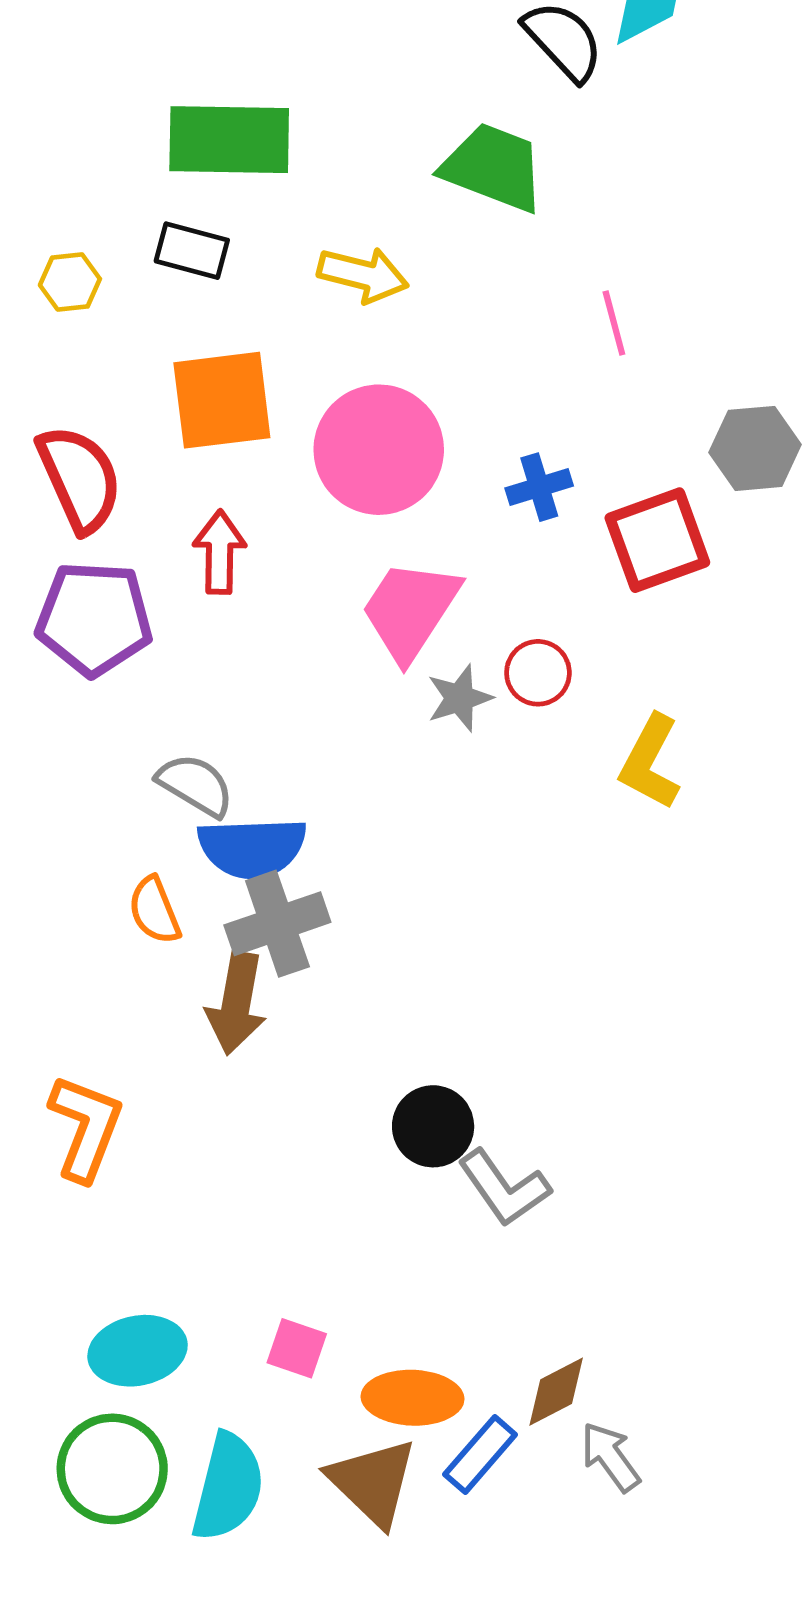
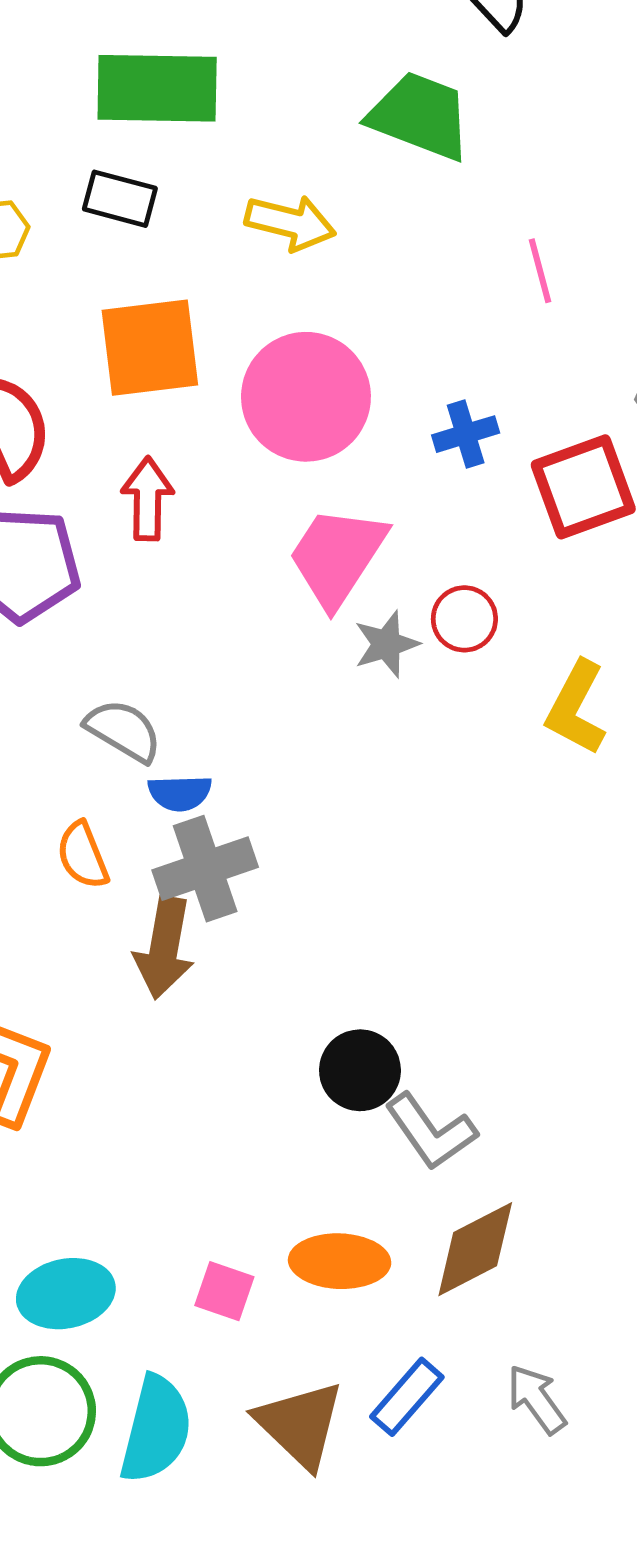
blue semicircle: (252, 848) -> (180, 793), size x0.6
brown diamond: (556, 1392) -> (475, 1249), moved, size x1.4
orange ellipse: (413, 1398) -> (340, 1261), moved

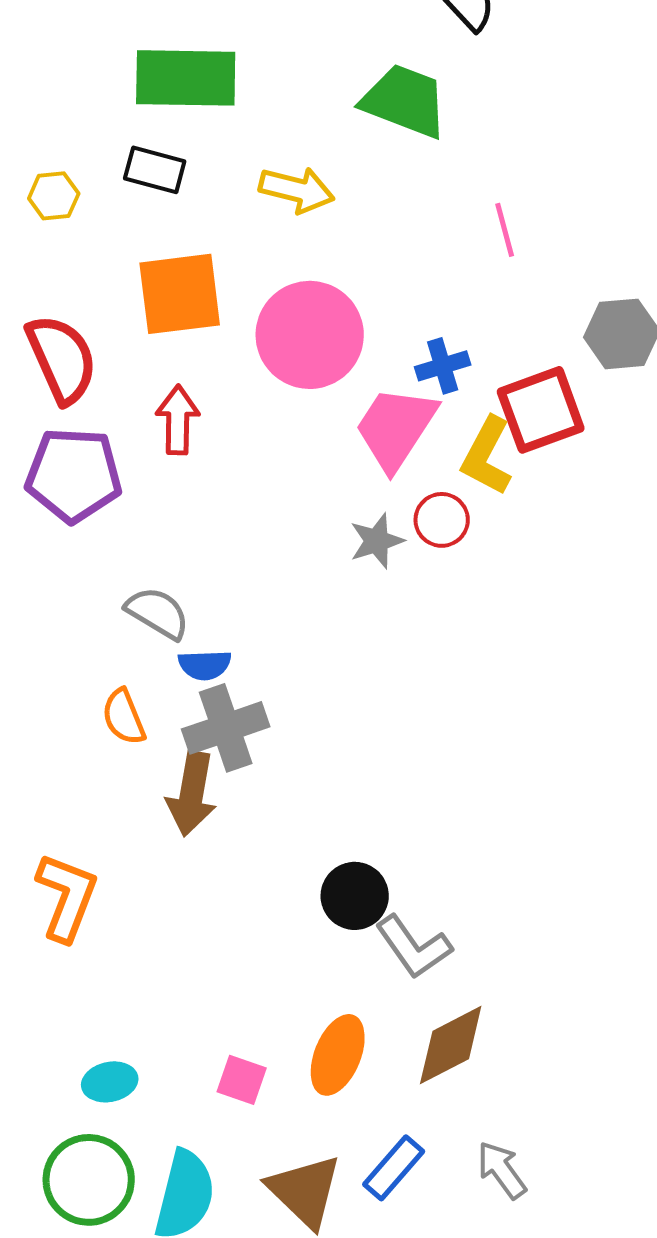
pink trapezoid: (337, 556) -> (396, 428), moved
yellow L-shape: (576, 708) -> (487, 456), moved
orange ellipse: (340, 1261) -> (338, 1055), turned -70
cyan ellipse: (66, 1294) -> (110, 1082), size x0.7

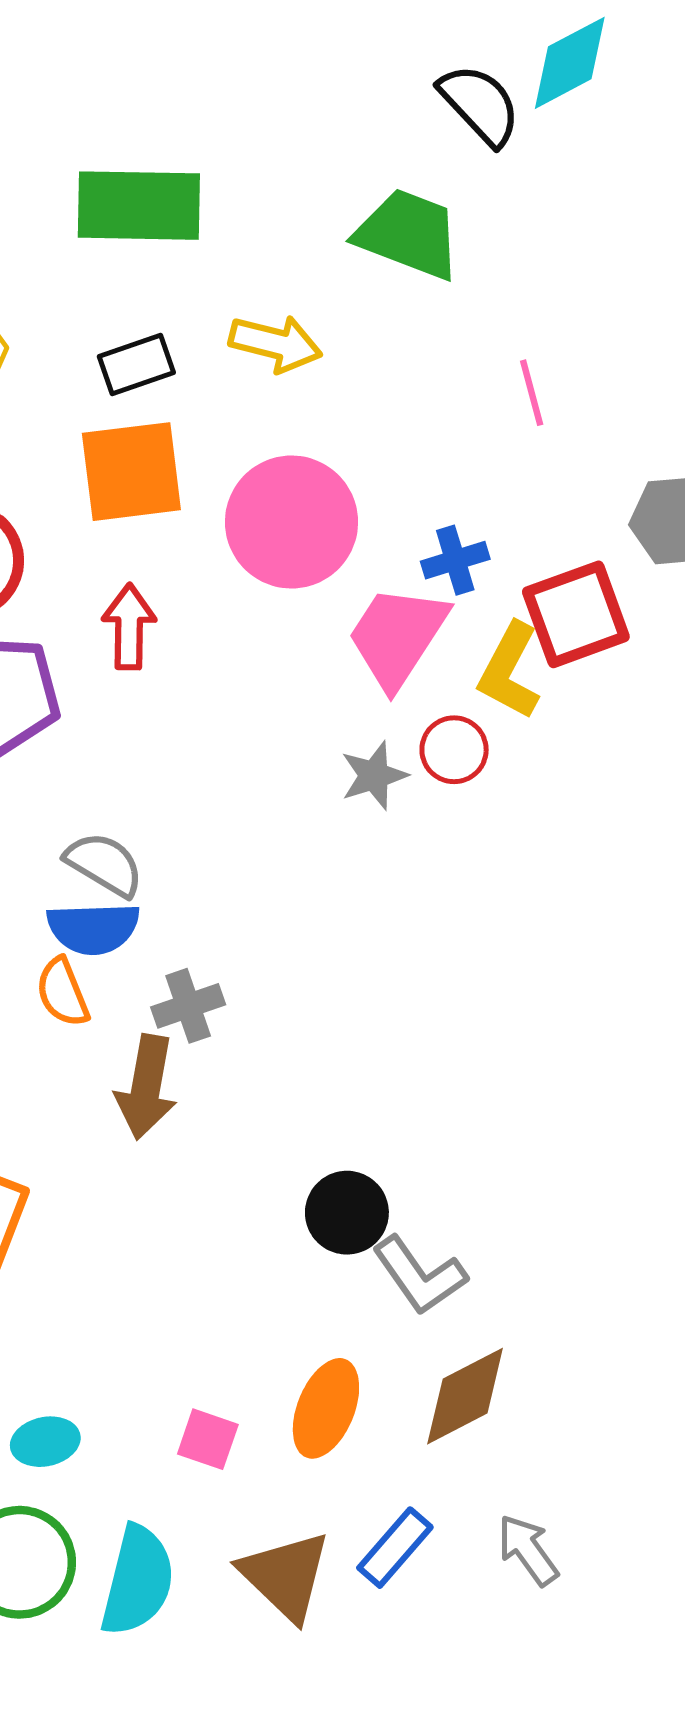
black rectangle: (155, 170) -> (136, 364), moved, turned -34
blue semicircle: (205, 665) -> (93, 928), moved, size x1.4
gray cross: (226, 728) -> (188, 1006), size x0.7

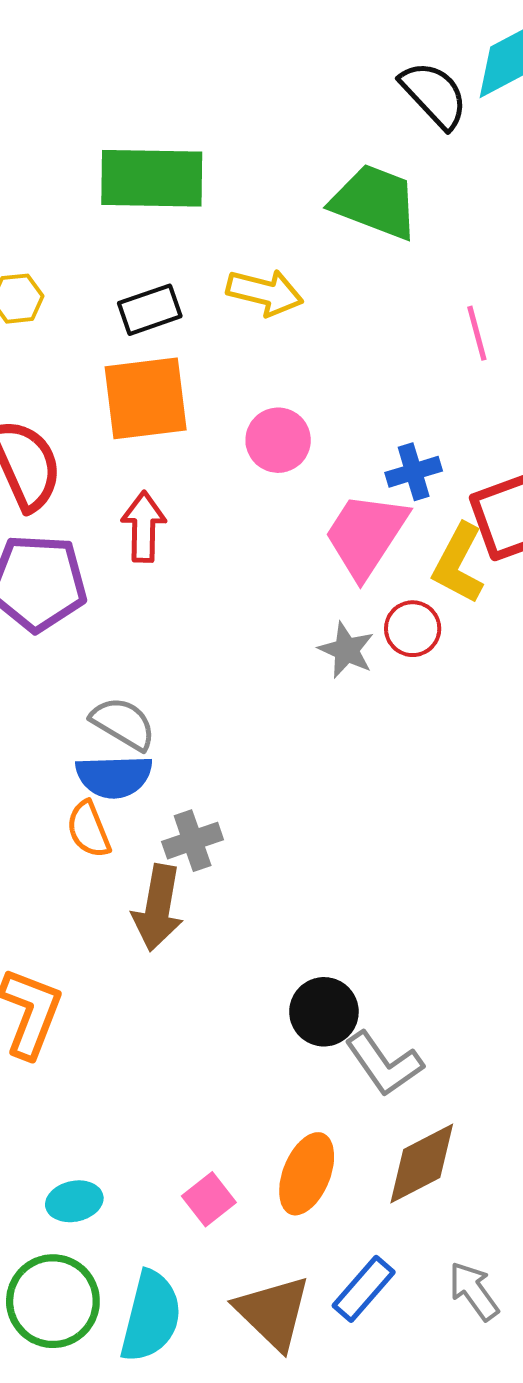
pink circle: (292, 522) -> (278, 440), size x0.6
gray star: (374, 776) -> (346, 650), turned -30
pink square: (208, 1439) -> (209, 1199), turned 33

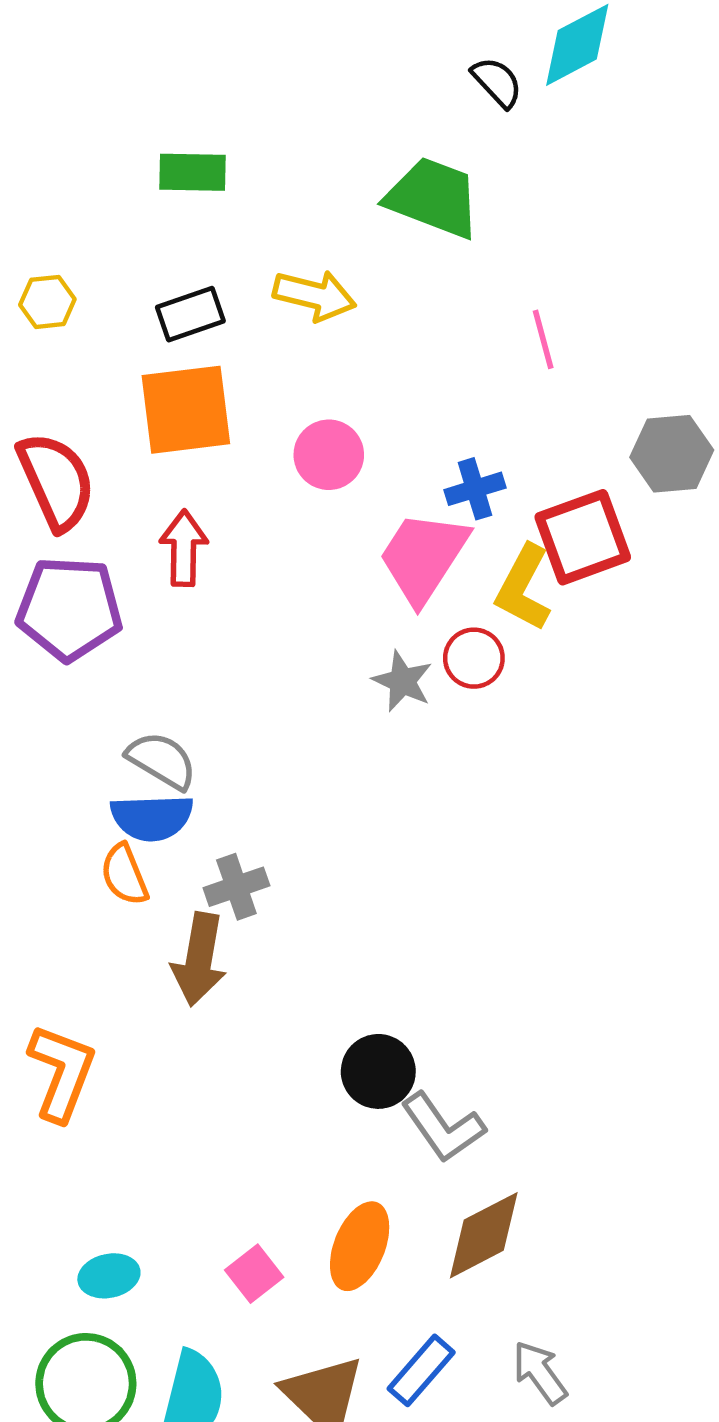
black semicircle: (434, 95) -> (497, 82), size x0.7
green rectangle: (152, 178) -> (192, 172), size x0.6

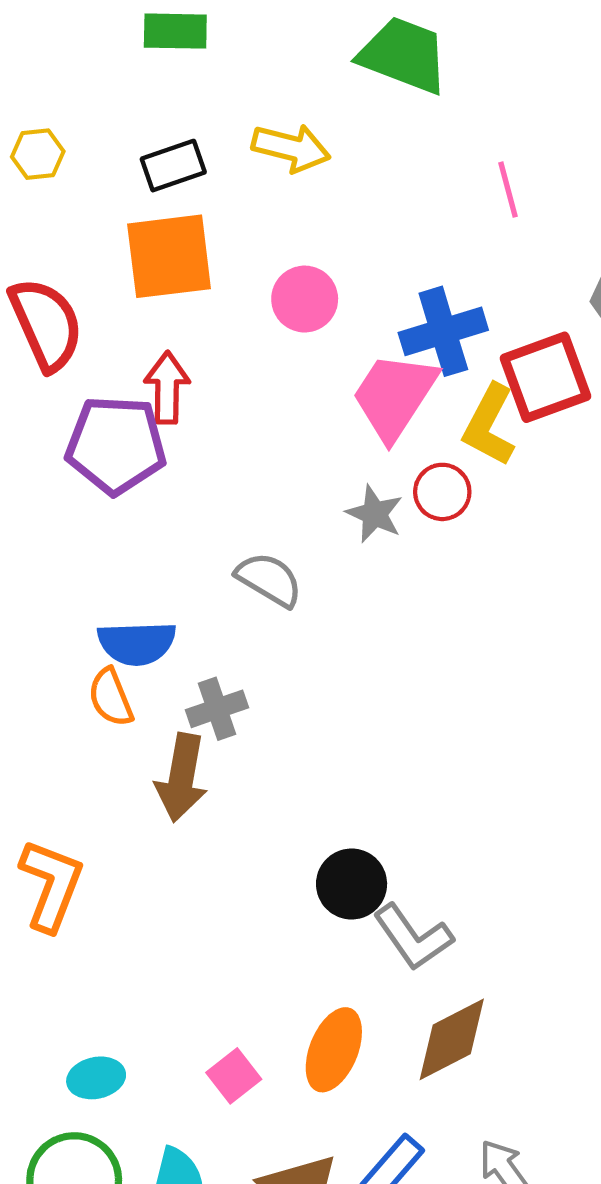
blue cross: (475, 489) -> (443, 331), size x1.5
purple pentagon: (69, 609) -> (116, 445), moved
gray semicircle: (162, 760) -> (269, 580), moved

